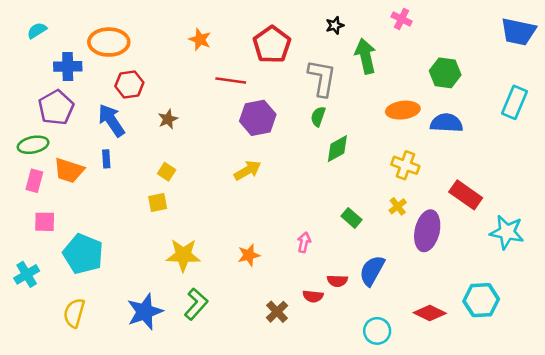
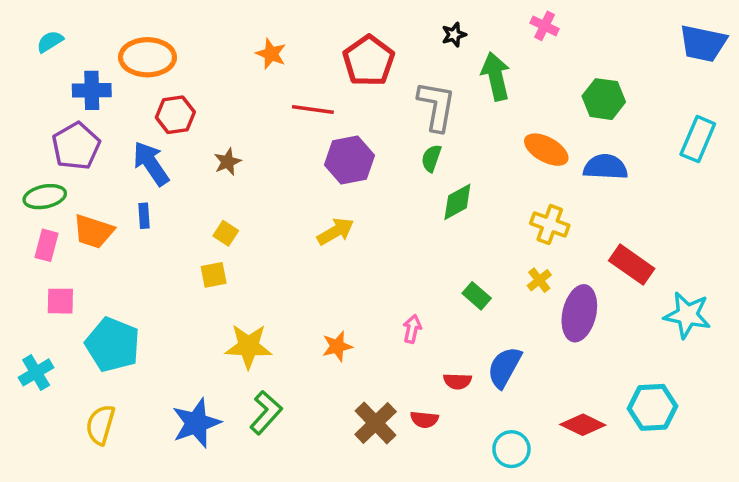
orange ellipse: (403, 110) -> (546, 150), turned 36
red semicircle: (313, 296) -> (424, 420), moved
brown cross: (277, 312) -> (376, 423), size x1.4

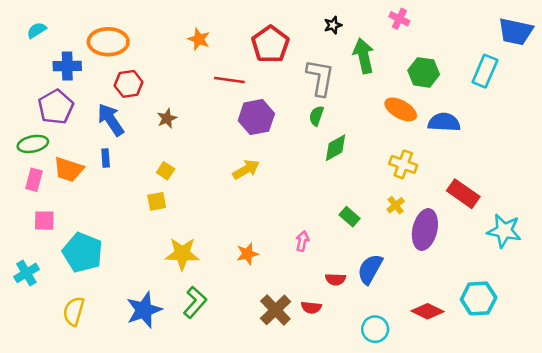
green hexagon: (604, 99) -> (424, 72), moved
cyan rectangle: (698, 139) -> (485, 71), moved

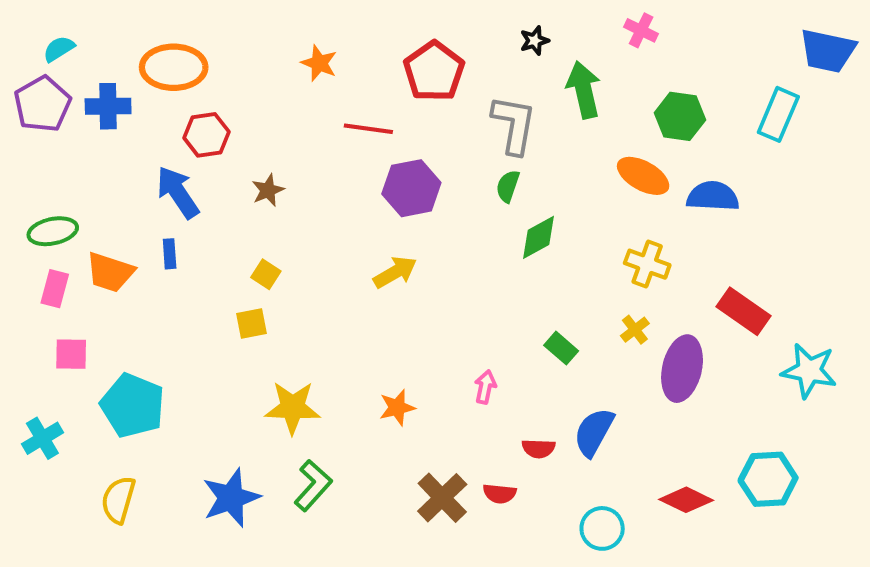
purple pentagon: (56, 107) -> (42, 104), moved

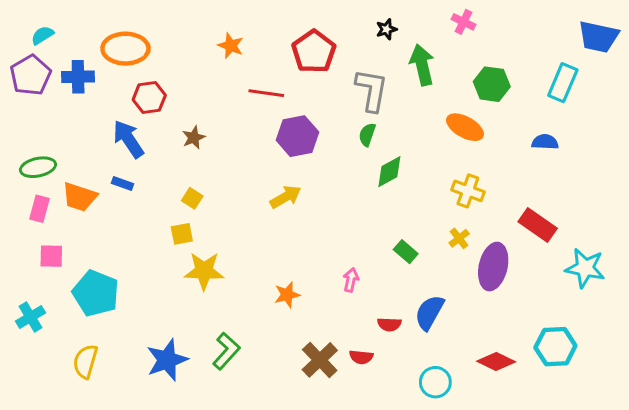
blue semicircle: (713, 196) -> (545, 142), moved, size x0.7
blue rectangle: (170, 254) -> (122, 184), turned -66
yellow star: (293, 408) -> (204, 271), moved

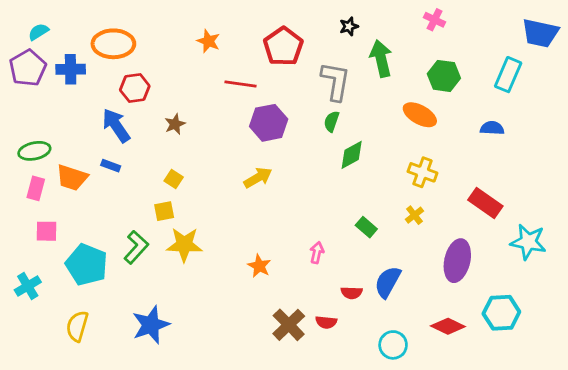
pink cross: (464, 22) -> (435, 20), moved
purple ellipse: (493, 267) -> (457, 261), moved
orange star: (287, 295) -> (259, 266), turned -30
green L-shape: (226, 351) -> (136, 247), moved

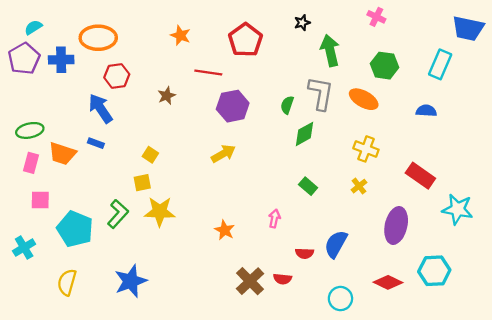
gray L-shape: (336, 81) -> (321, 93), moved
brown star: (175, 124) -> (167, 96), moved
green rectangle: (366, 227) -> (308, 186), moved

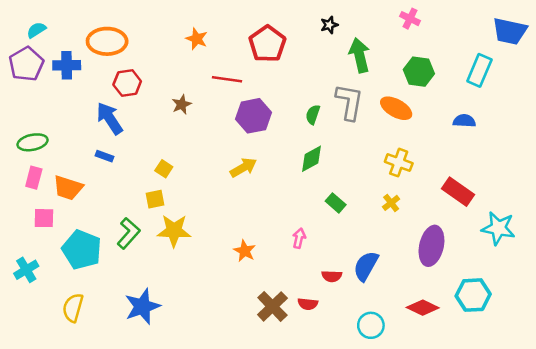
green diamond: (305, 134) -> (312, 159), moved
orange trapezoid: (62, 154) -> (68, 188), moved

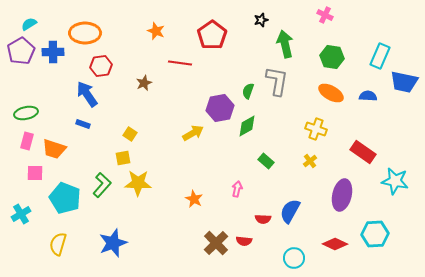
blue trapezoid: (510, 31) -> (404, 82), moved
orange ellipse: (396, 108) -> (331, 93), moved
purple hexagon: (253, 116) -> (220, 108), moved

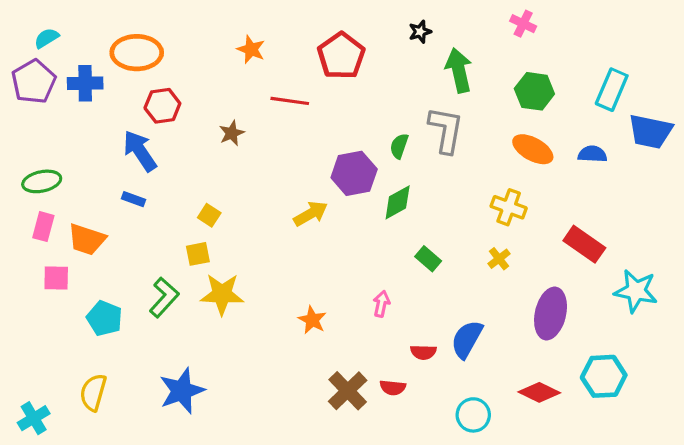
cyan pentagon: (65, 198) -> (104, 318), size x0.7
cyan cross: (21, 214) -> (34, 418), moved

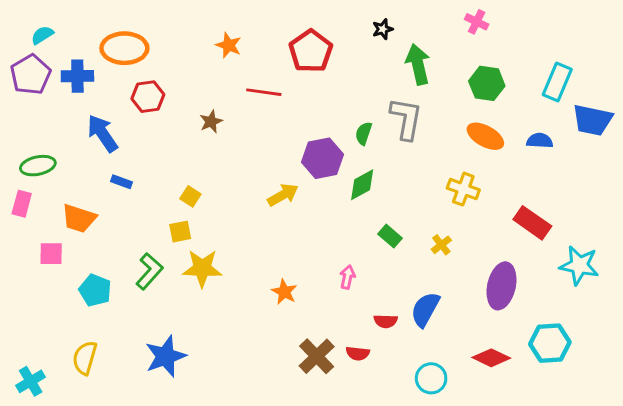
blue arrow: (140, 151) -> (102, 133), moved
pink rectangle: (43, 227) -> (22, 204), moved
yellow cross: (499, 259) -> (441, 245), moved

